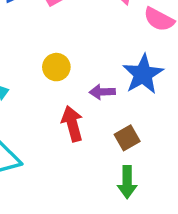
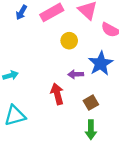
yellow circle: (56, 67) -> (69, 41), moved

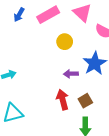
red arrow: (57, 94) -> (63, 100), moved

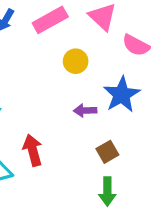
red arrow: (63, 100) -> (33, 150), moved

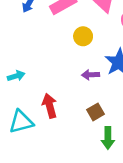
brown square: (107, 152) -> (95, 112), moved

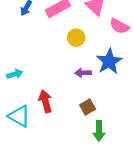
cyan triangle: (21, 122) -> (19, 116), turned 45

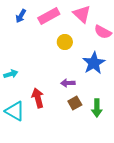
purple arrow: (83, 73) -> (68, 83), moved
green arrow: (99, 131) -> (97, 108), moved

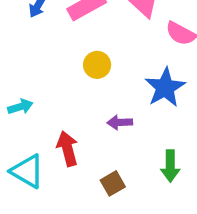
yellow circle: (65, 42) -> (97, 65), moved
brown square: (75, 103) -> (113, 183), moved

